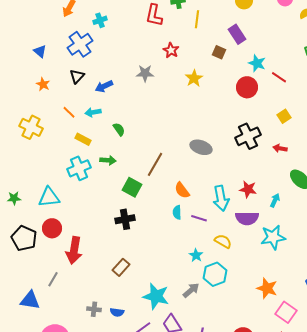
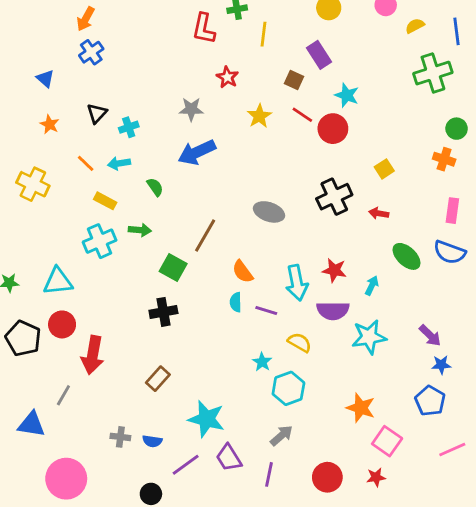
cyan cross: (100, 20) -> (129, 127), moved
blue cross: (80, 44) -> (91, 52), moved, size x0.7
red line: (279, 77) -> (302, 115), moved
blue arrow: (104, 86) -> (197, 152), moved, size x1.5
gray arrow: (191, 290) -> (282, 436), moved

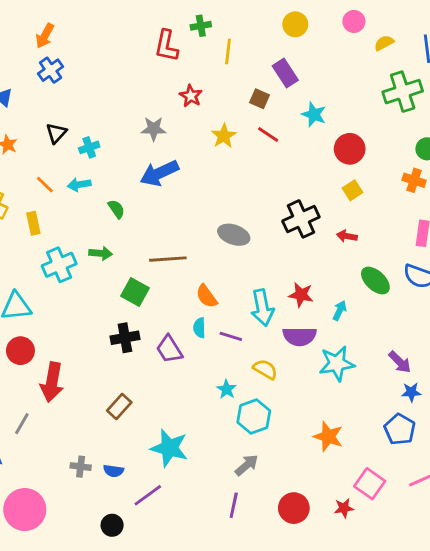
red circle: (333, 129) -> (350, 149), moved
yellow rectangle: (105, 201) -> (33, 223), moved, turned 50
brown line: (205, 236) -> (168, 259), turned 56
pink square: (387, 441) -> (370, 484), moved
purple trapezoid: (229, 458) -> (169, 349), moved

